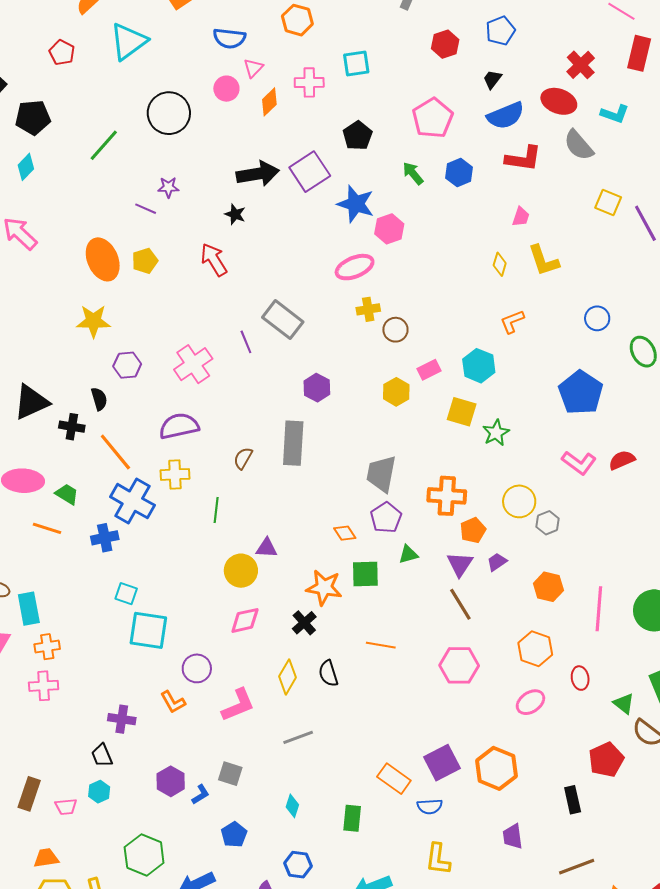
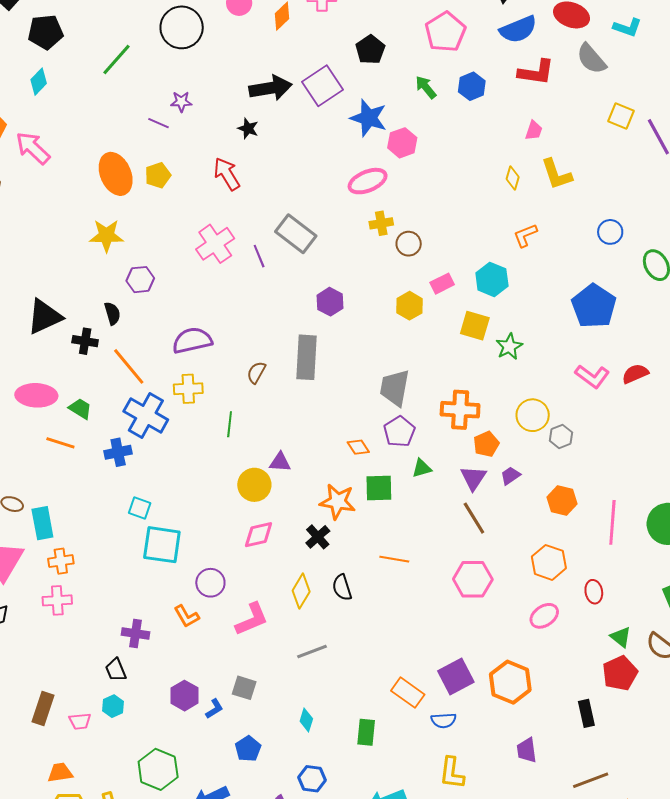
pink cross: (193, 364) -> (215, 244), moved
green triangle: (624, 703) -> (621, 637), moved

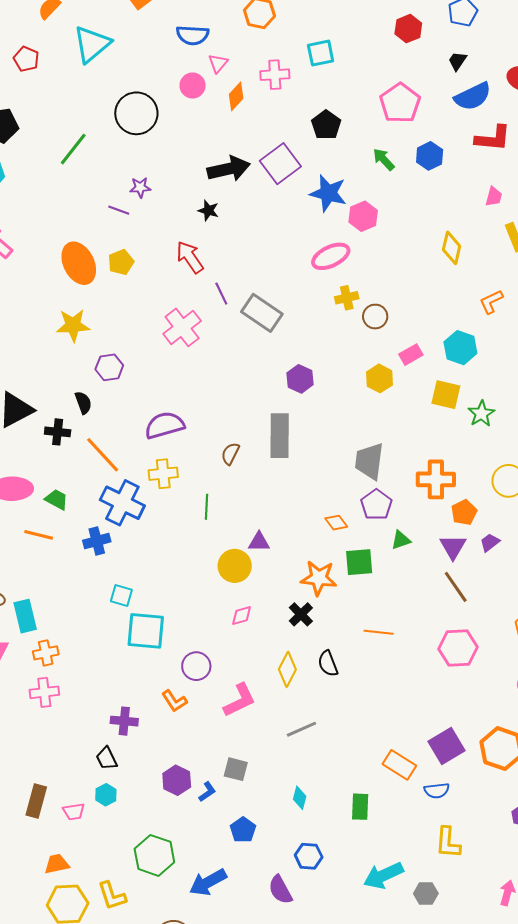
yellow diamond: (513, 178) -> (452, 248), moved, size x1.4
purple line: (259, 256) -> (221, 294), moved
pink diamond: (259, 535) -> (242, 615), size x0.7

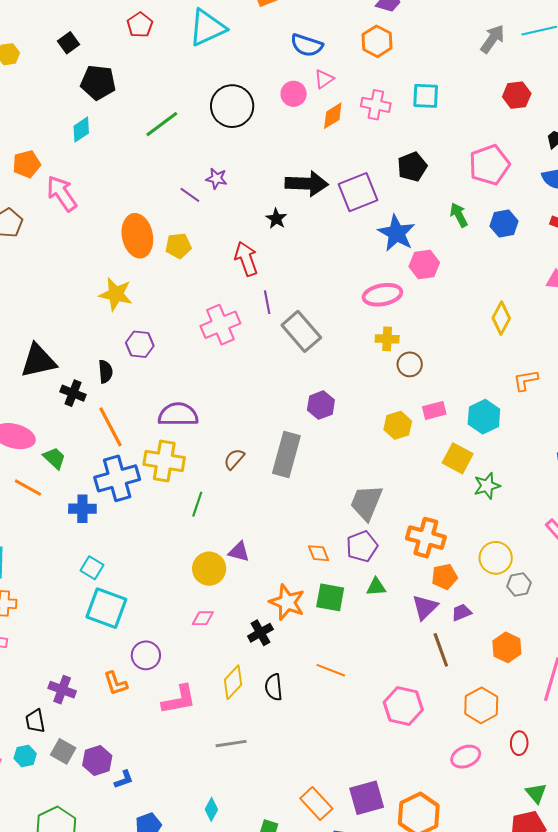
yellow cross: (163, 474) -> (164, 461), size x1.4
blue cross: (122, 503) -> (117, 478), turned 33
brown line: (456, 587) -> (441, 650), moved
gray square: (236, 769) -> (63, 751), moved

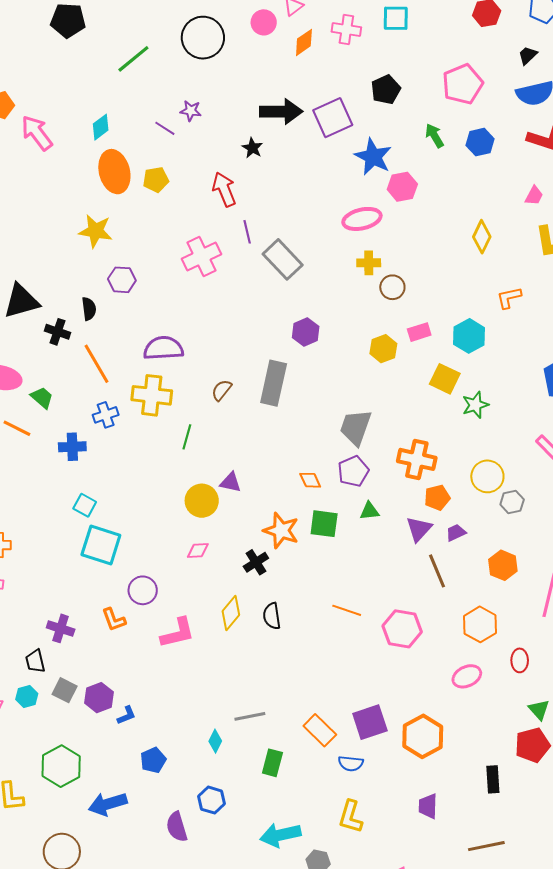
cyan diamond: (81, 130) -> (101, 127), moved
blue cross: (117, 478) -> (106, 415), size x0.6
orange line: (331, 670) -> (347, 610), moved
gray line: (231, 744) -> (250, 716), moved

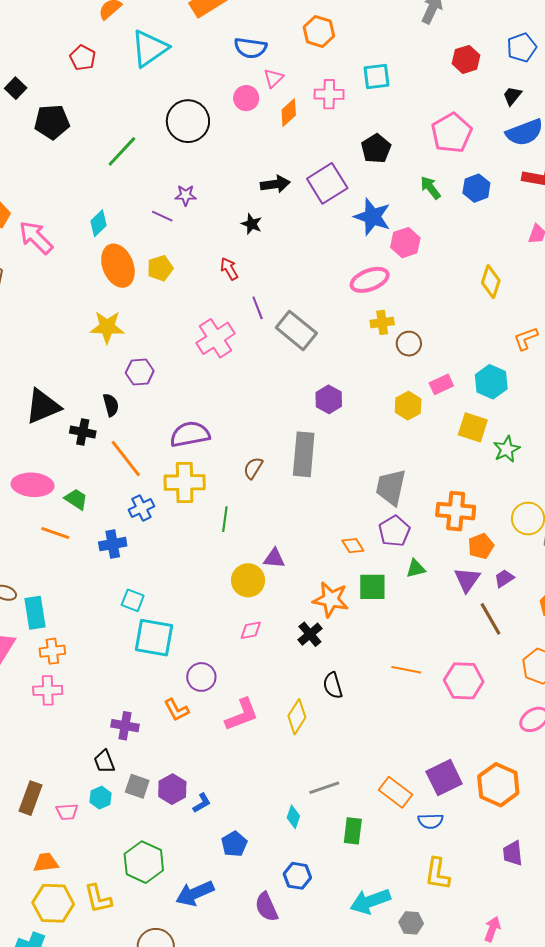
black arrow: (281, 112) -> (275, 184), size x0.7
red arrow: (224, 189) -> (229, 269), size x0.7
yellow diamond: (231, 613) -> (297, 717), moved

